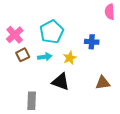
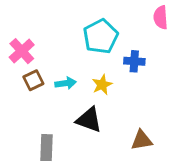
cyan pentagon: (52, 32) -> (101, 36), moved
brown triangle: (103, 83) -> (142, 140), moved

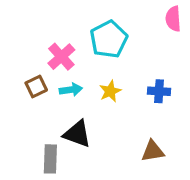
pink cross: (22, 51) -> (61, 57), moved
blue cross: (134, 61) -> (159, 91), moved
black triangle: (89, 120) -> (77, 134), moved

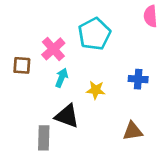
brown square: (36, 87) -> (22, 65), moved, turned 30
cyan arrow: (71, 90) -> (62, 78), turned -60
yellow star: (110, 91) -> (96, 90), moved, turned 30

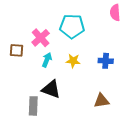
cyan pentagon: (94, 34) -> (72, 26), turned 30
yellow star: (96, 90) -> (73, 61), moved

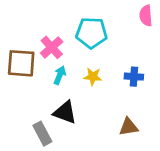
brown square: (16, 50) -> (21, 63), size x1.6
gray rectangle: (33, 106) -> (42, 134), turned -30

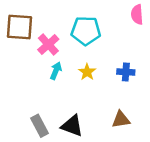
brown square: (21, 63) -> (20, 27), moved
yellow star: (93, 77) -> (87, 72), turned 30
black triangle: (65, 112) -> (72, 126), moved

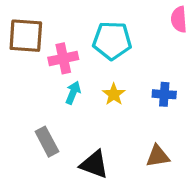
pink cross: (48, 44) -> (63, 58), turned 30
gray rectangle: (40, 126) -> (47, 142), moved

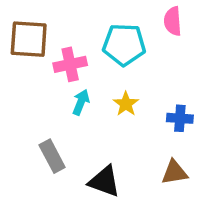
pink semicircle: (179, 19) -> (173, 21), moved
blue cross: (164, 94) -> (180, 118), moved

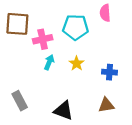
gray rectangle: (52, 156) -> (20, 101), moved

